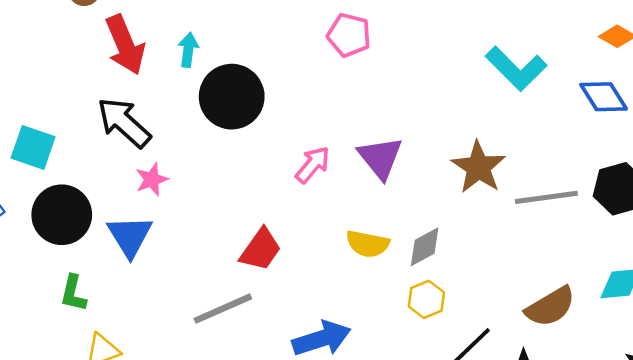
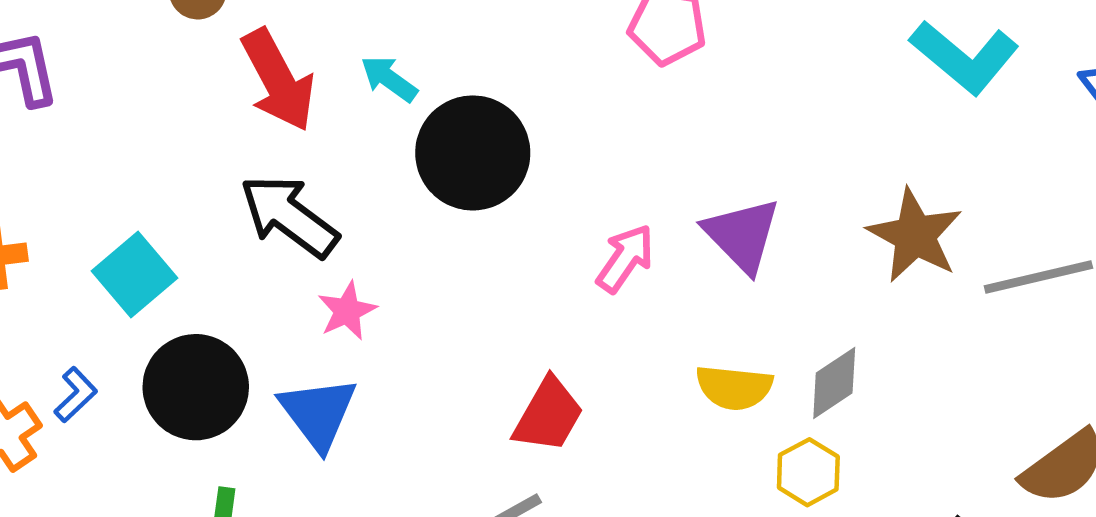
cyan arrow: (188, 50) -> (389, 79), turned -56
cyan square: (33, 147) -> (135, 275), turned 36
yellow hexagon: (426, 299) -> (808, 472), moved

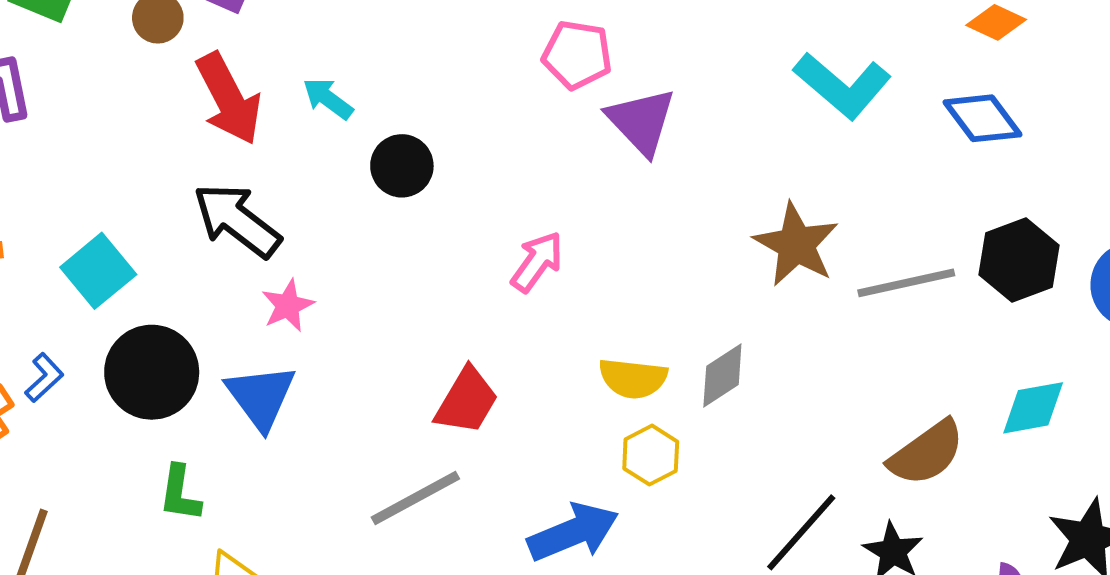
black circle: (473, 153) -> (402, 166), size x0.6
purple triangle: (742, 235) -> (641, 121), moved
yellow hexagon: (808, 472) -> (651, 455), moved

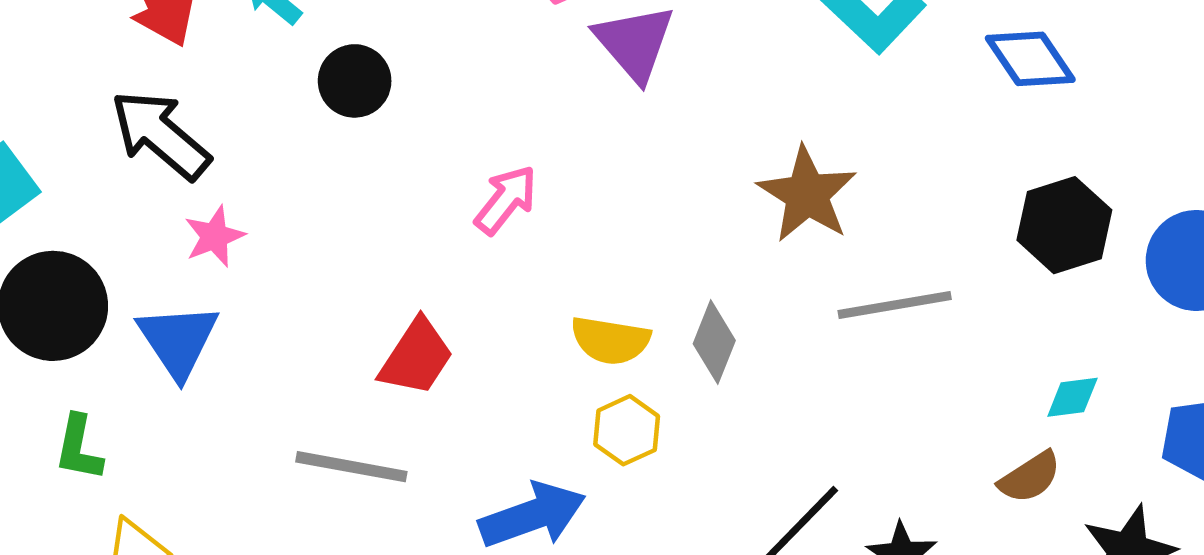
gray line: (906, 283) -> (895, 305), moved
gray diamond: (722, 375) -> (714, 342), turned -38
cyan diamond: (1033, 408) -> (1072, 397), size x0.7
brown semicircle: (926, 453) -> (1030, 477), moved, size x0.7
gray line: (415, 498) -> (351, 467), turned 36

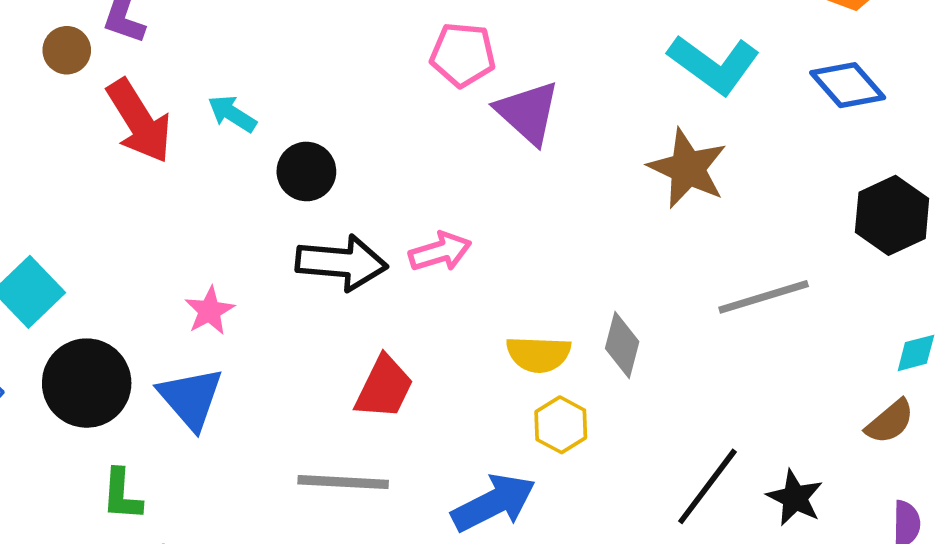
black arrow: (160, 135) -> (342, 263), moved, turned 152
brown star: (807, 194) -> (688, 168), moved
pink arrow: (506, 200) -> (440, 252), turned 42

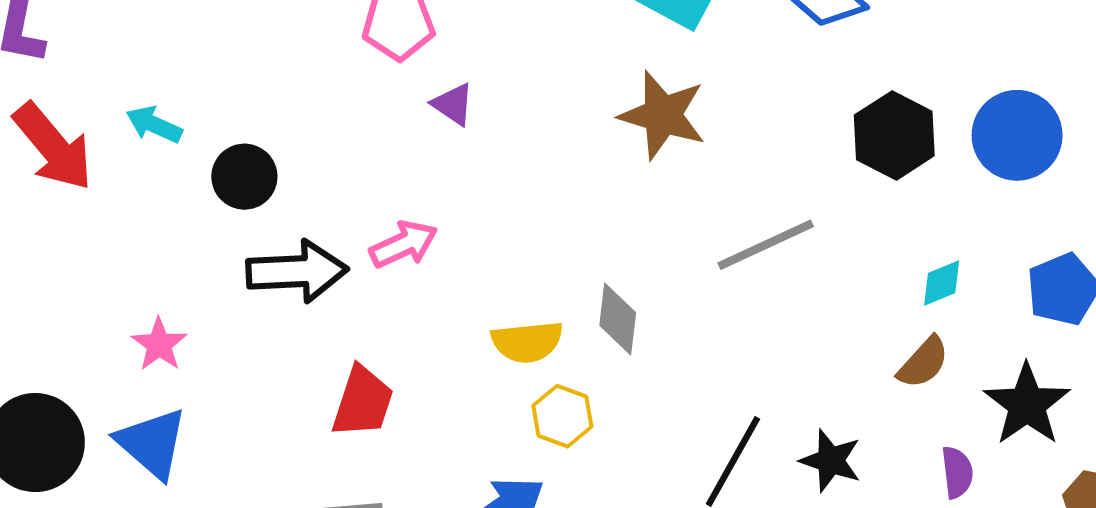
purple triangle: (528, 112) -> (453, 104), moved, size x0.6

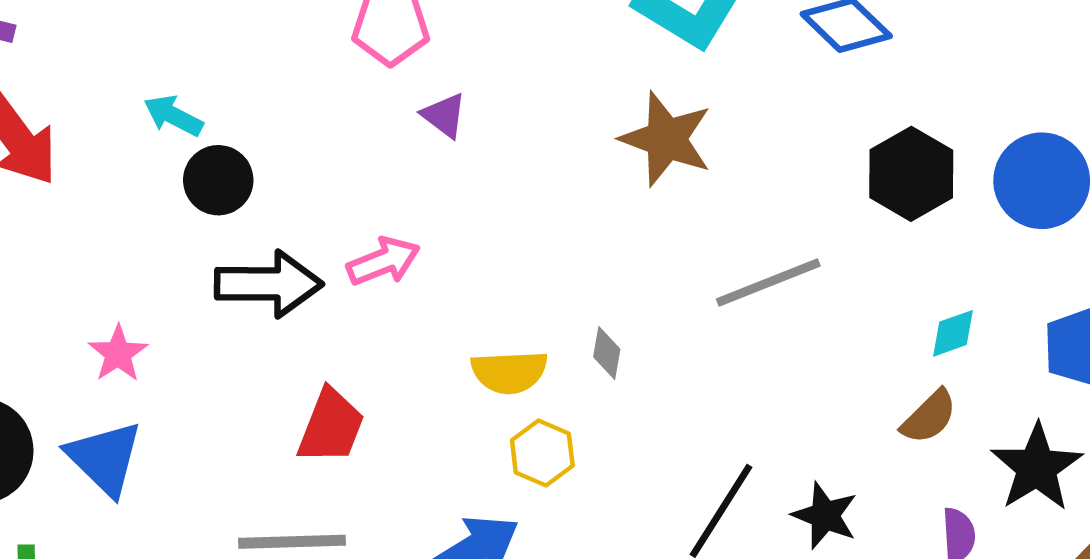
cyan arrow: (154, 125) -> (173, 116), moved
gray diamond: (618, 319) -> (607, 353), size x0.7

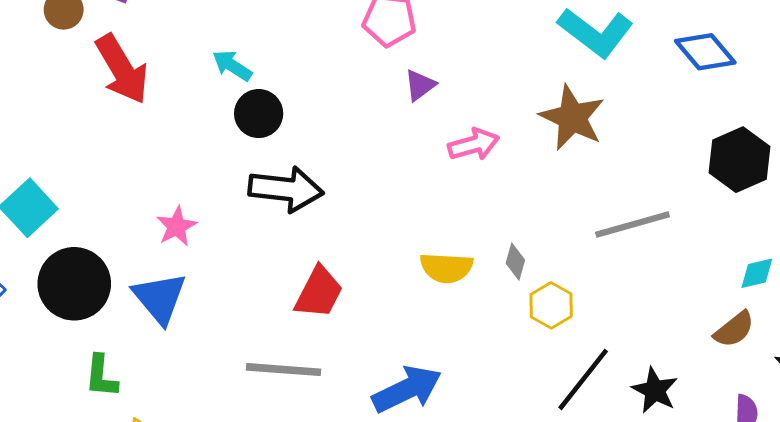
purple triangle: (444, 115) -> (420, 85), turned 40
pink arrow: (383, 261) -> (474, 144), moved
yellow hexagon: (542, 453) -> (551, 305), moved

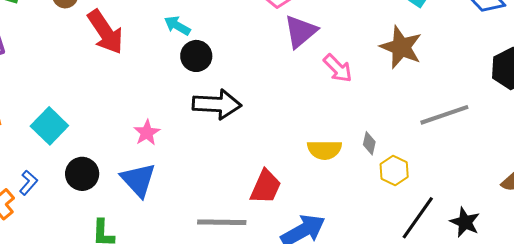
purple triangle: (420, 85) -> (301, 32), size x1.6
pink arrow: (474, 144) -> (338, 68), turned 64
black circle: (74, 284) -> (82, 174), size x0.7
red trapezoid: (319, 292) -> (266, 187), moved

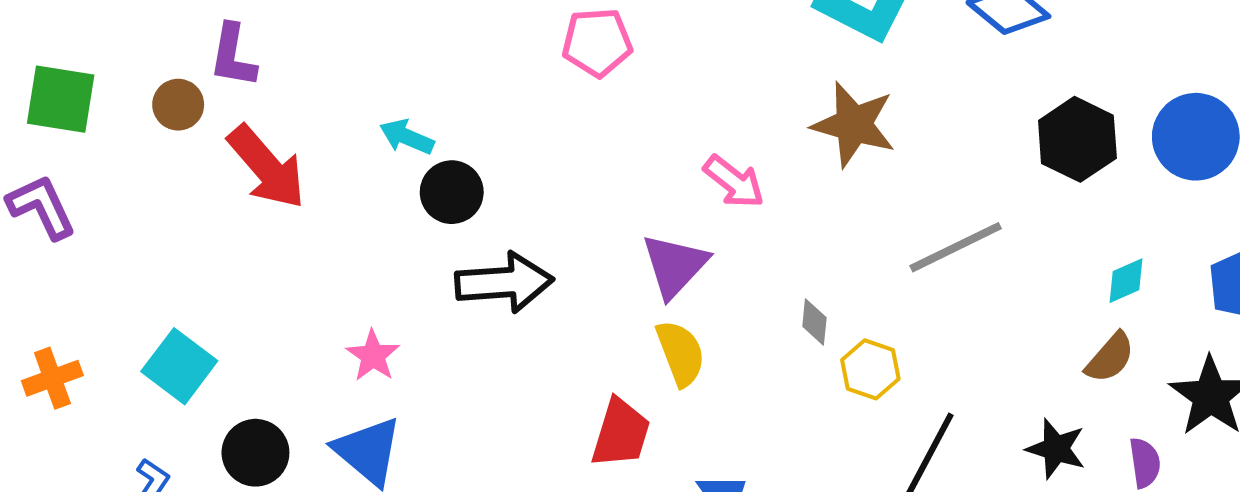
purple triangle: (301, 32) -> (675, 266), moved
yellow semicircle: (324, 150) -> (681, 353), moved, turned -104
black star: (465, 222) -> (1056, 449), moved

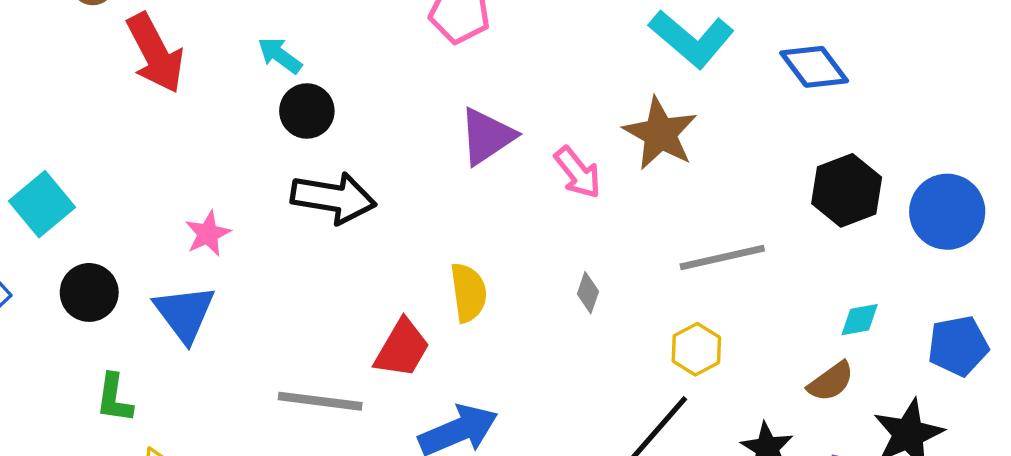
pink arrow: (734, 182) -> (578, 172), moved
purple triangle: (675, 266) -> (487, 136), moved
yellow hexagon: (870, 369) -> (696, 349), moved

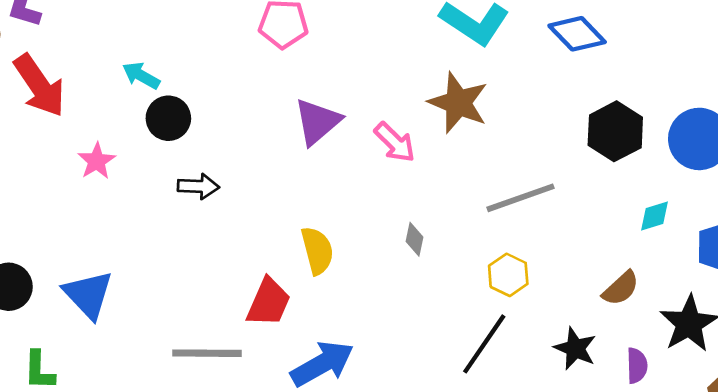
black arrow: (333, 198) -> (198, 186), size x0.6
pink star: (208, 234) -> (97, 161), moved
cyan diamond: (860, 320) -> (654, 216), moved

